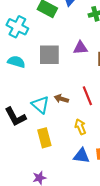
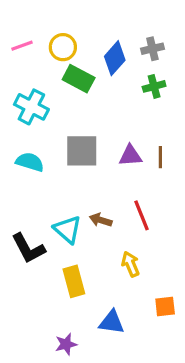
purple triangle: (80, 48) -> (130, 156), moved
blue triangle: (81, 156) -> (112, 322), moved

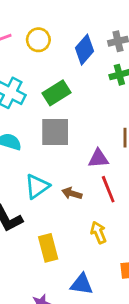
green rectangle: (79, 79) -> (57, 93), moved, turned -60
purple triangle: (130, 156) -> (98, 158), moved
cyan triangle: (68, 229) -> (37, 186), moved, turned 44

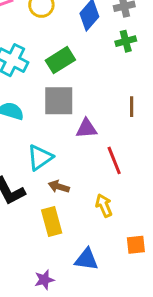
purple triangle: (98, 158) -> (86, 128), moved
brown arrow: (72, 193) -> (59, 187), moved

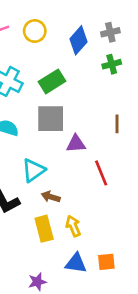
yellow arrow: (104, 206) -> (73, 226), moved
orange square: (136, 245) -> (106, 262), moved

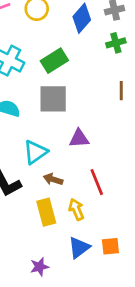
brown line: (117, 124) -> (121, 91), moved
purple triangle: (76, 144) -> (79, 138), moved
red line: (101, 173) -> (97, 182), moved
blue triangle: (76, 263) -> (79, 248), turned -45

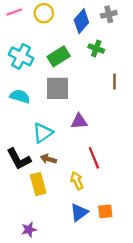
green cross: (116, 43) -> (96, 48), moved, turned 35
brown arrow: (53, 179) -> (48, 159), moved
yellow rectangle: (46, 212) -> (38, 184), moved
purple star: (39, 267) -> (29, 230), moved

